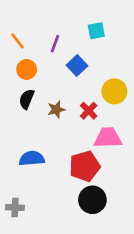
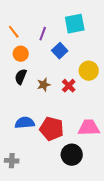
cyan square: (96, 31) -> (75, 24), size x1.5
pink trapezoid: (108, 138) -> (89, 128), moved
red pentagon: (85, 166) -> (52, 129), moved, turned 30

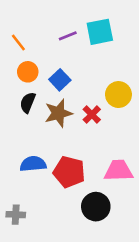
purple line: (43, 34) -> (68, 36), moved, turned 48
blue square: (60, 51) -> (60, 80), moved
brown star: (44, 85) -> (58, 113), size x1.5

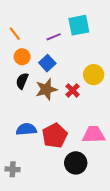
purple line: (68, 36) -> (54, 37), moved
red pentagon: (69, 172) -> (55, 136), turned 30

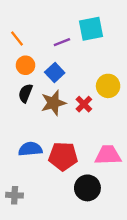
red pentagon: (55, 136) -> (63, 156), turned 30

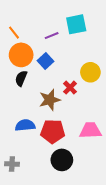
orange circle: (25, 65) -> (21, 55), size x1.5
brown star: (53, 103) -> (50, 100), moved
black circle: (87, 188) -> (62, 160), moved

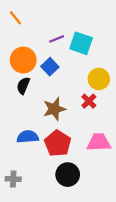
cyan square: (76, 24) -> (81, 43), moved, turned 30
orange line: (14, 33) -> (15, 18), moved
red cross: (70, 88) -> (89, 101), moved
red pentagon: (53, 131) -> (58, 143), turned 30

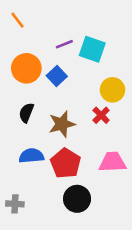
black semicircle: (23, 86) -> (26, 113), moved

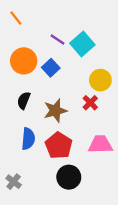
purple line: (64, 44) -> (58, 39), turned 56
cyan square: (92, 49) -> (82, 44), turned 30
blue semicircle: (31, 156) -> (28, 139), turned 100
gray cross: (15, 204) -> (14, 182), turned 35

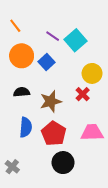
orange line: (16, 18) -> (15, 26), moved
black semicircle: (24, 100) -> (22, 92), turned 63

